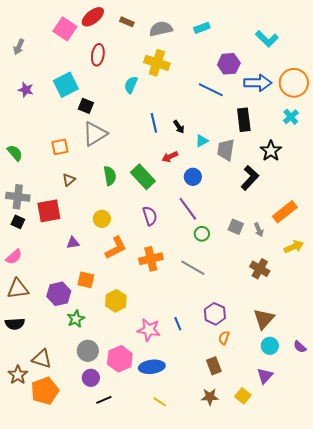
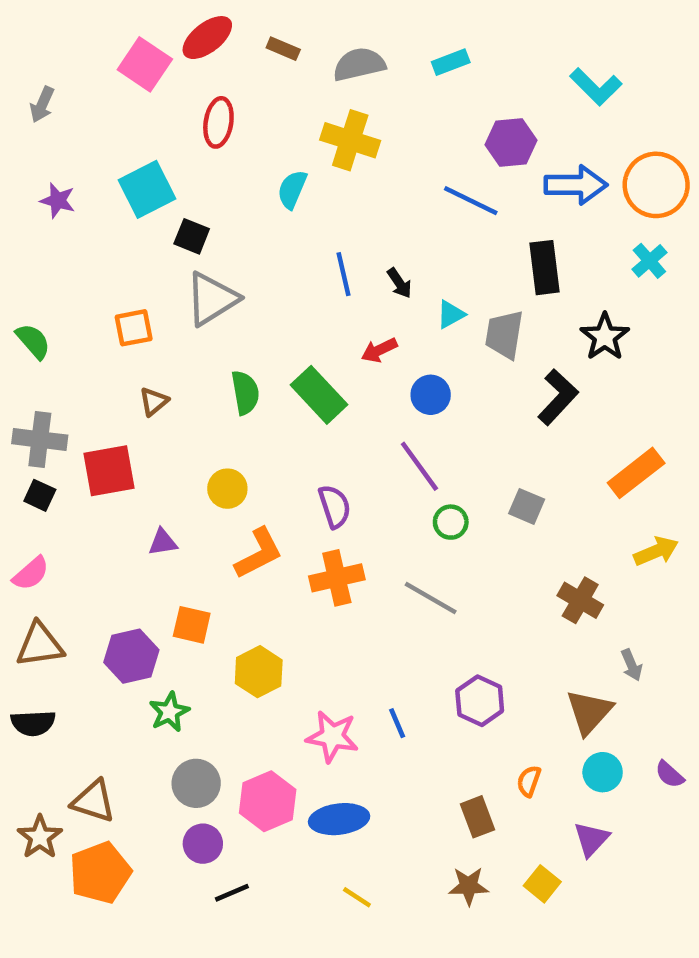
purple semicircle: (150, 216) -> (335, 506), moved
gray arrow: (259, 230) -> (632, 665), moved
orange semicircle: (224, 338) -> (529, 781), moved

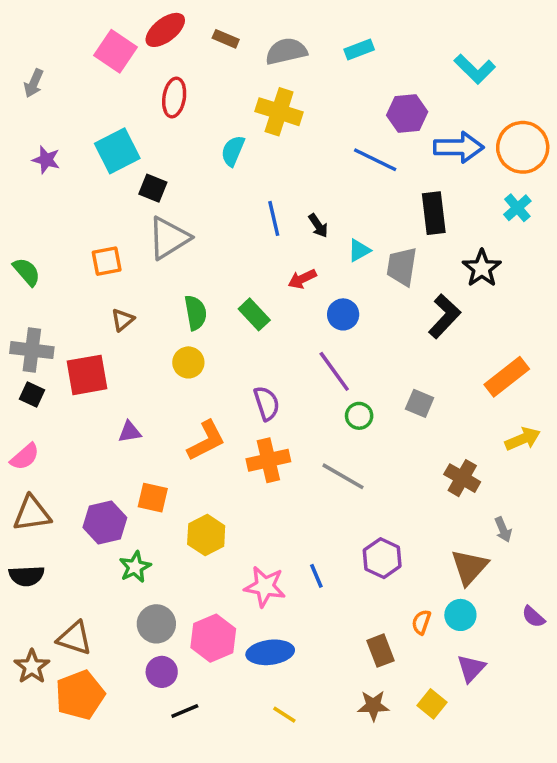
green rectangle: (319, 395) -> (254, 314), size x0.7
yellow circle: (227, 489) -> (188, 362), moved
cyan circle: (603, 772) -> (460, 615), moved

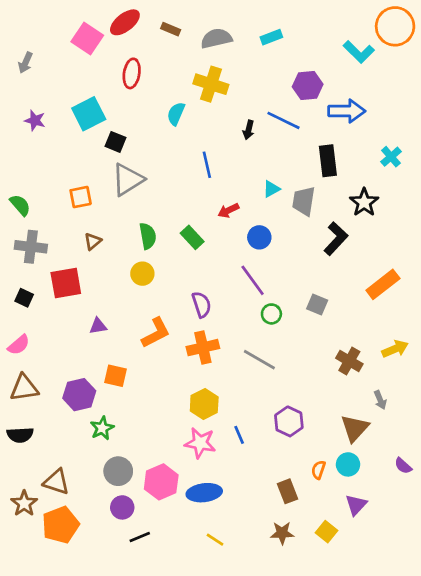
orange circle: (523, 147) -> (395, 26), moved
black arrow: (318, 226) -> (249, 130), moved, turned 48
gray cross: (32, 350) -> (31, 247), moved
yellow arrow: (523, 439) -> (395, 349), moved
yellow hexagon: (206, 535) -> (204, 404), moved

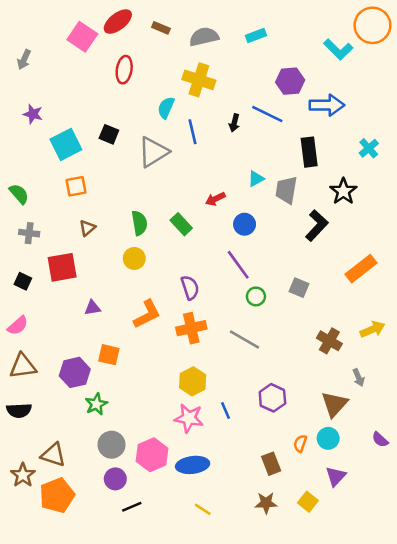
cyan square: (89, 114) -> (66, 144), moved
blue line: (207, 165) -> (193, 132), moved
gray triangle: (128, 180) -> (153, 152), moved
gray cross: (31, 247) -> (29, 233), size x0.7

